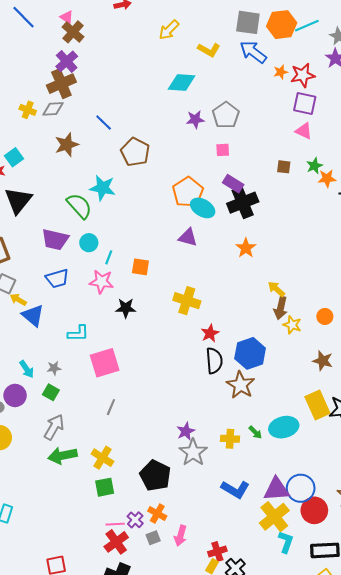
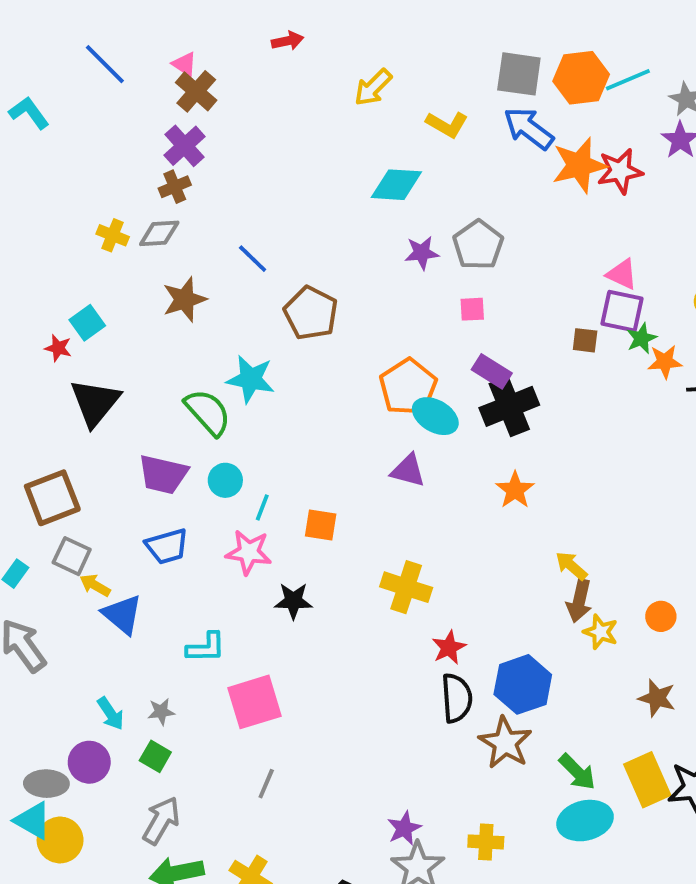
orange star: (281, 72) -> (579, 165), size x2.0
brown cross: (61, 84) -> (175, 187), size x0.6
purple square: (305, 104) -> (622, 311), moved
green arrow: (255, 432) -> (577, 772), moved, size x1.5

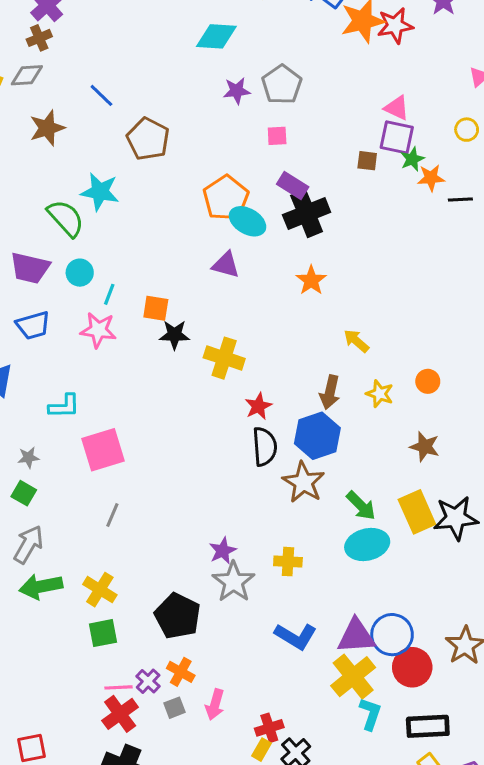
black star: (293, 601) -> (174, 335), moved
brown arrow: (579, 601) -> (330, 392), moved

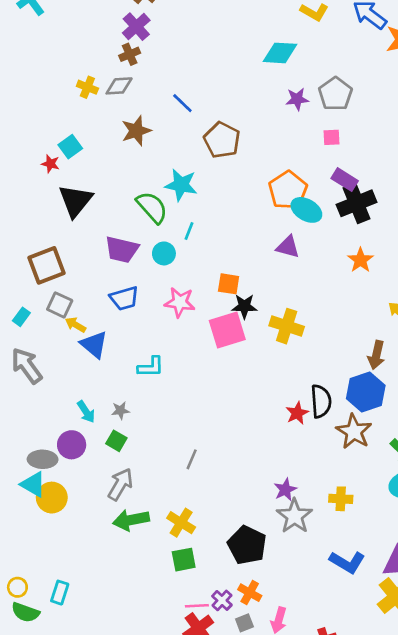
cyan line: (109, 294) -> (189, 231), moved
red star: (258, 406) -> (297, 413), moved
pink square: (103, 450) -> (227, 330), moved

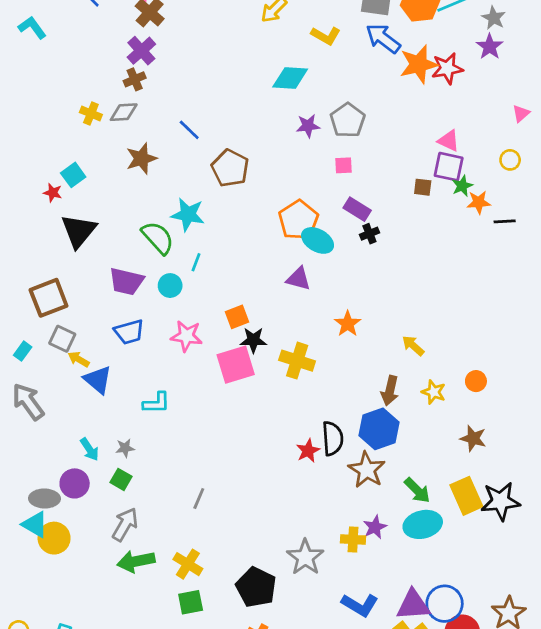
black cross: (357, 203) -> (369, 234), size x0.5
orange star: (360, 260) -> (348, 324), moved
orange square: (229, 284) -> (237, 317), turned -30
purple star: (285, 490) -> (375, 527), moved

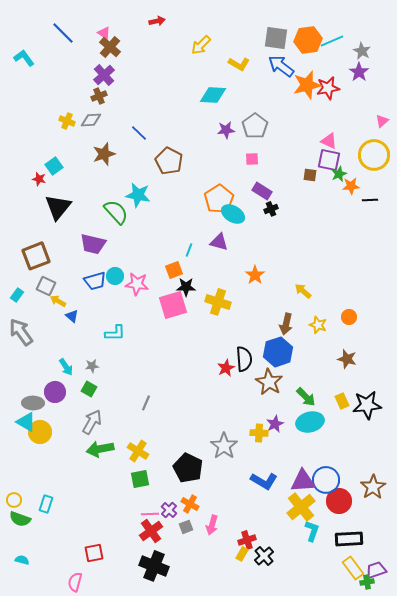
yellow circle: (510, 160) -> (374, 155), size x2.0
cyan line: (196, 262) -> (189, 250), moved
cyan circle: (170, 286) -> (115, 276), moved
blue triangle: (98, 380) -> (72, 316), size x0.6
yellow rectangle: (466, 496) -> (342, 401), size x0.6

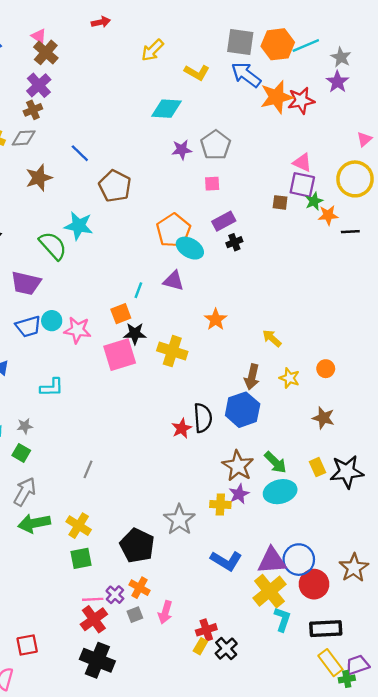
purple rectangle: (262, 191) -> (224, 221), turned -60
brown star: (269, 382) -> (238, 466), moved

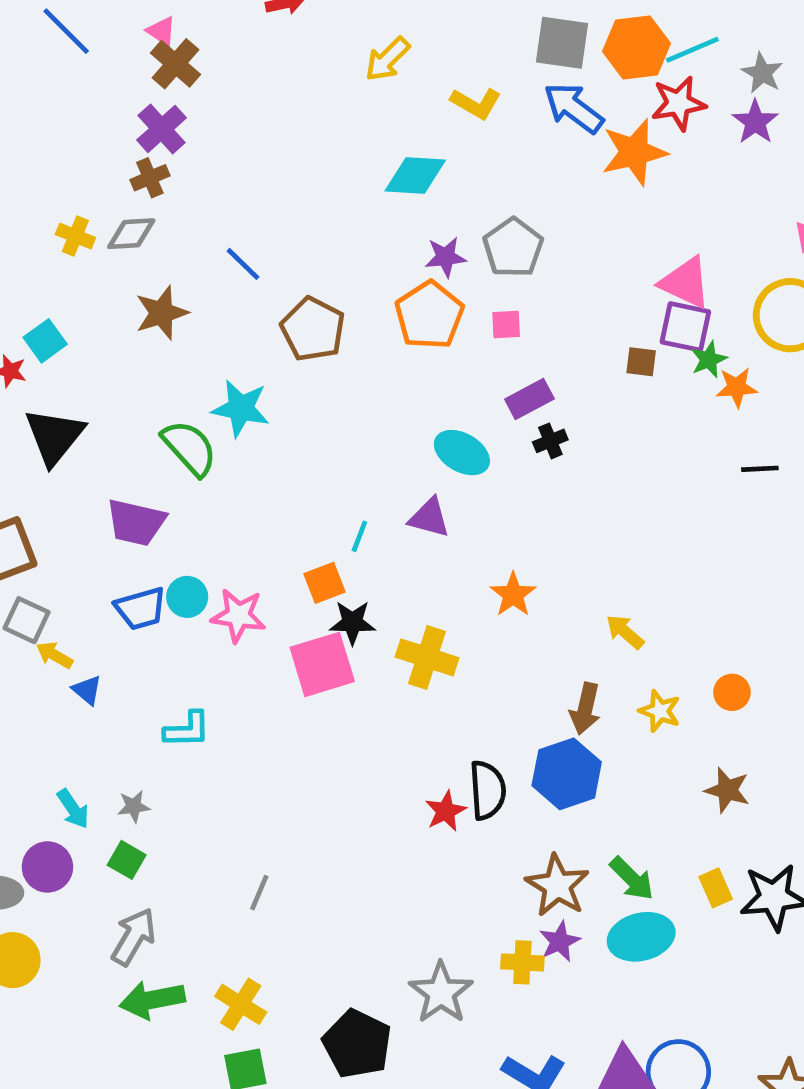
red star: (301, 101) -> (678, 103), moved
pink triangle: (302, 163) -> (685, 283), size x1.4
orange pentagon: (173, 230) -> (429, 315), moved
black line: (350, 232) -> (760, 469), moved

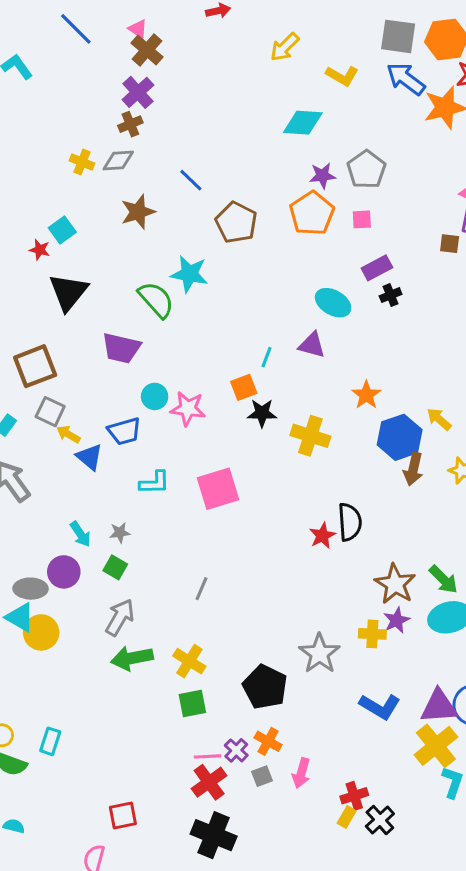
blue trapezoid: (141, 609) -> (124, 431), moved
pink square: (322, 664) -> (218, 489), moved
blue triangle: (87, 690) -> (90, 457), size x1.4
blue hexagon: (567, 774) -> (400, 437), moved

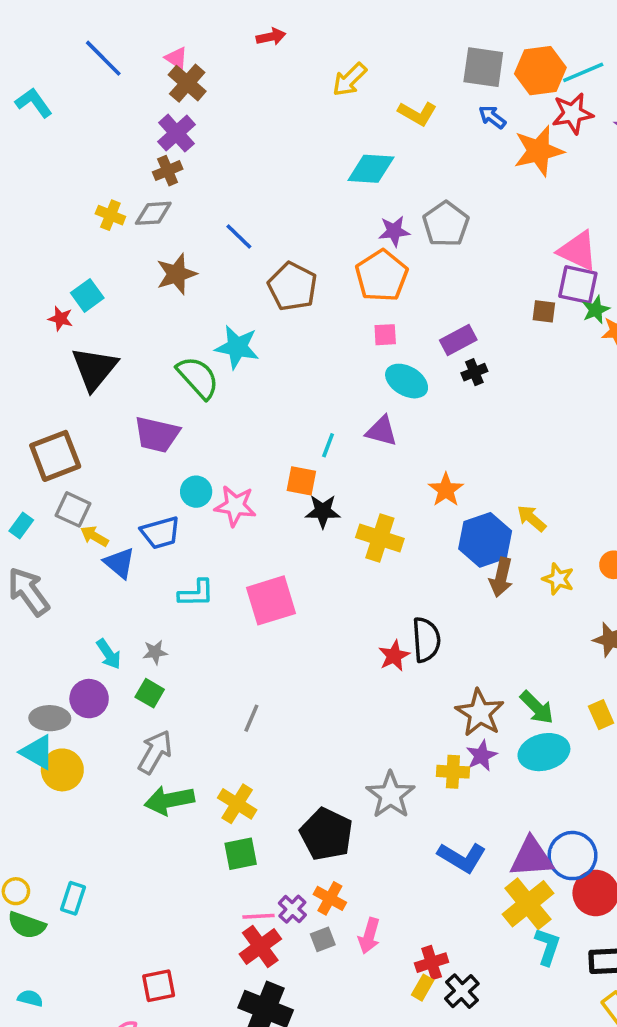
blue arrow: (406, 79) -> (492, 117), size x0.6
pink square: (362, 219) -> (385, 335), moved
orange square: (244, 387) -> (301, 481), turned 32

